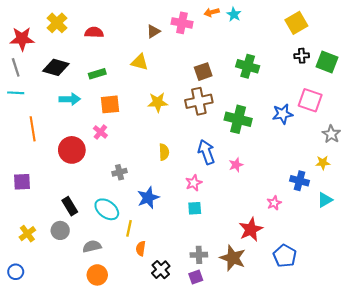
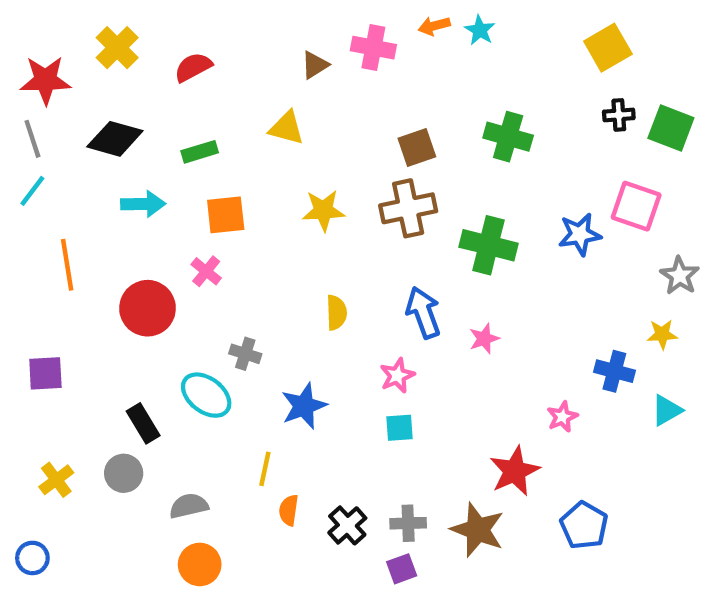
red semicircle: (94, 32) -> (193, 67), turned -30
cyan line: (16, 93) -> (32, 191), turned -56
gray cross: (119, 172) -> (245, 354), turned 32
cyan ellipse: (107, 209) -> (206, 395), moved
black cross: (161, 270) -> (347, 525), moved

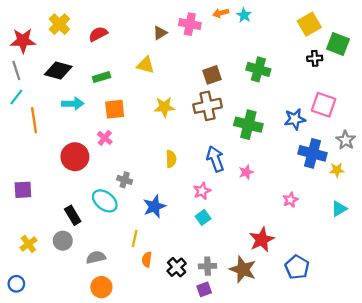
green square: (671, 128) -> (338, 44), moved
orange line: (67, 265) -> (34, 120), moved
blue cross: (614, 371) -> (313, 153), moved, size x1.4
pink star: (562, 417) -> (290, 200), moved
cyan square: (399, 428) -> (203, 217), turned -32

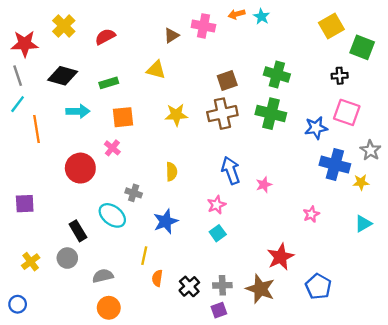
black cross: (315, 58) -> (340, 76), moved
green cross: (248, 125) -> (271, 114), moved
yellow semicircle: (171, 159) -> (172, 172), moved

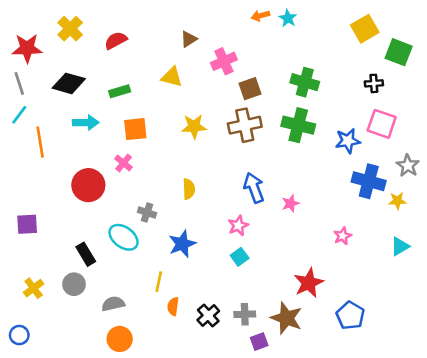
pink cross: (203, 26) -> (224, 61), moved, turned -35
purple square: (219, 310) -> (259, 342), moved

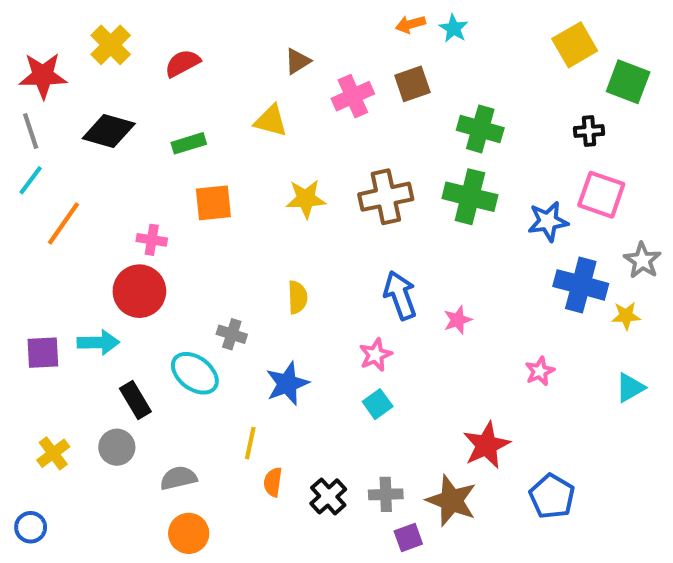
brown square: (250, 89) -> (412, 84), moved
cyan arrow: (86, 123) -> (98, 342), moved
orange line: (40, 142) -> (63, 223), turned 44
pink cross: (124, 163) -> (152, 240), moved, turned -30

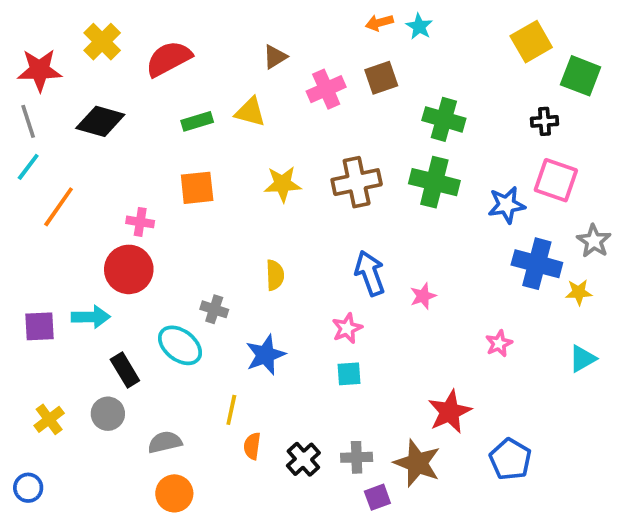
red semicircle: (183, 63) -> (169, 59), size x1.4
green rectangle: (189, 143) -> (197, 121), moved
cyan square: (378, 404) -> (349, 374), turned 32

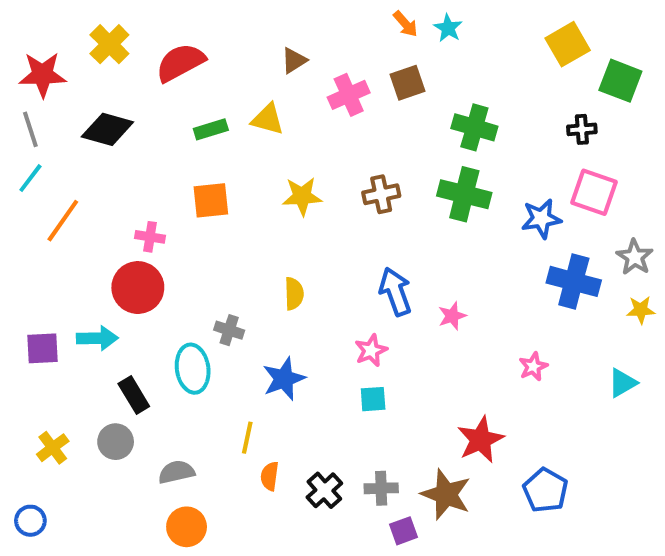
orange arrow: (379, 23) -> (405, 24), turned -116
brown cross: (357, 182) -> (381, 194), size x0.7
yellow star: (579, 292) -> (641, 310), moved
cyan ellipse: (180, 345) -> (193, 369), turned 45

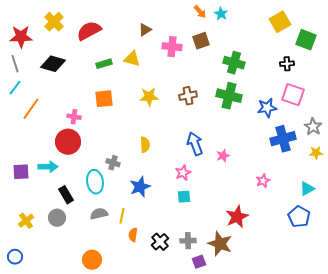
pink cross: (349, 95) -> (172, 47), turned 30
blue cross: (574, 281) -> (283, 139), turned -30
gray semicircle: (176, 472) -> (99, 214), moved
blue pentagon: (545, 490) -> (299, 217), moved

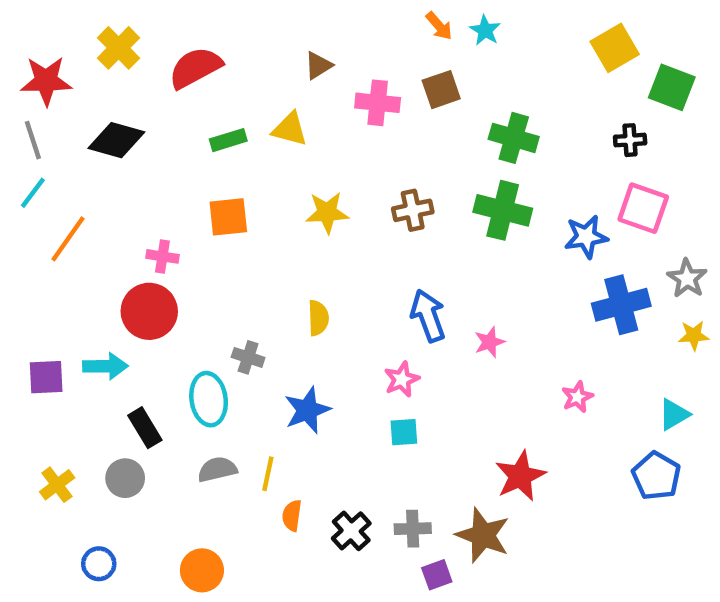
blue circle: (15, 257) -> (99, 564), moved

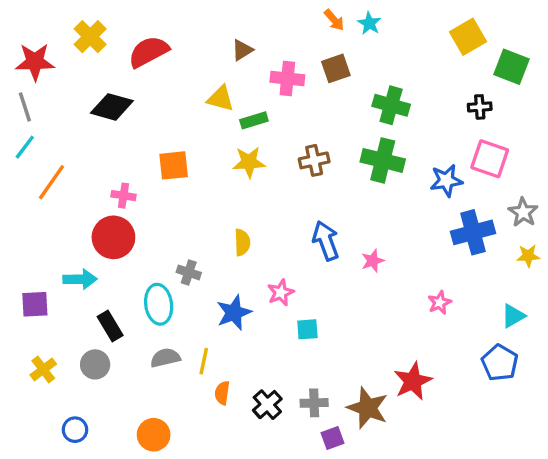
black diamond: (116, 140) -> (112, 107), moved
green rectangle: (228, 140) -> (254, 120), moved
purple square: (46, 377) -> (35, 304), moved
pink star: (402, 379) -> (281, 293), moved
red star: (520, 476) -> (413, 381), moved

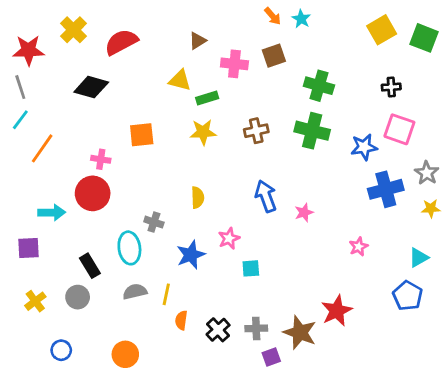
green square: (511, 67) -> (424, 38), moved
cyan arrow: (80, 279) -> (52, 213), moved

